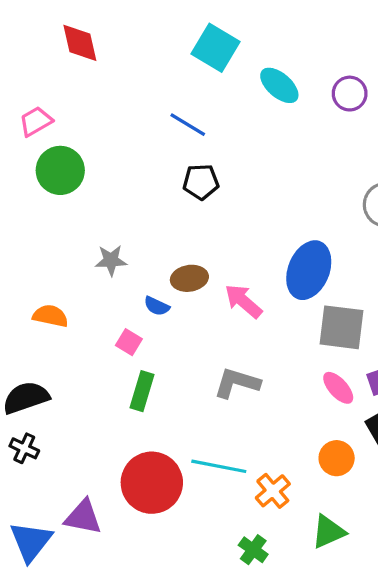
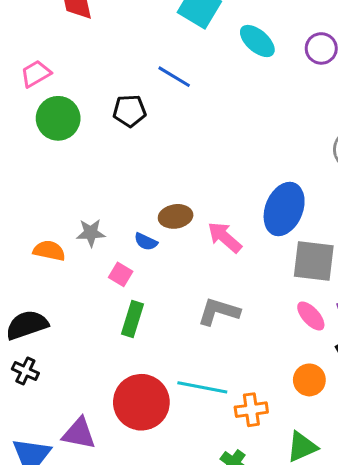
black pentagon: (201, 182) -> (129, 111), moved
gray star: (111, 260) -> (91, 233), moved
orange cross: (273, 491) -> (251, 410), turned 32

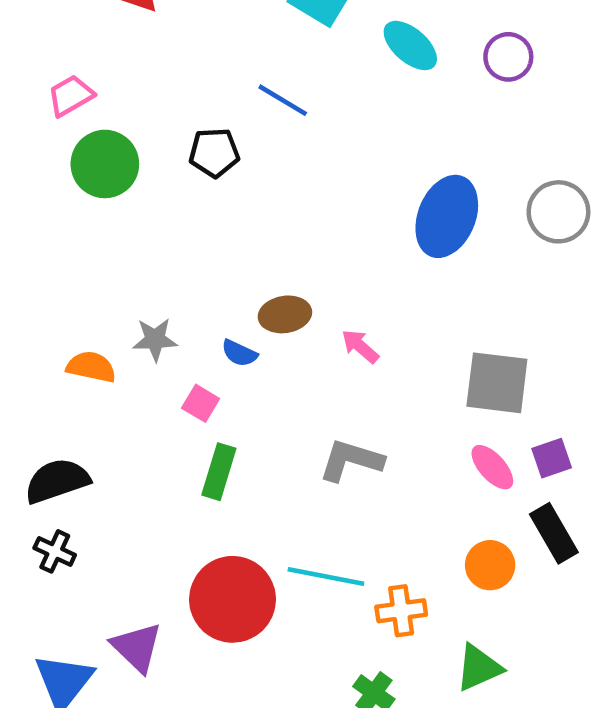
blue ellipse: (284, 209) -> (447, 216), moved
pink arrow: (225, 237) -> (360, 346), size x0.7
purple triangle: (79, 433) -> (137, 647), turned 33

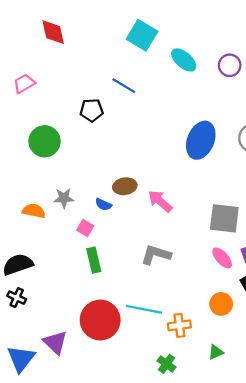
green circle: (105, 164) -> (45, 141), moved
pink arrow: (360, 346) -> (160, 201), size x1.4
green rectangle: (219, 472) -> (94, 260), turned -30
green triangle: (479, 668) -> (216, 352), size x0.7

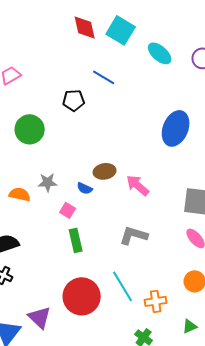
red diamond: (53, 32) -> (85, 27), moved
cyan line: (144, 309) -> (123, 286), turned 48

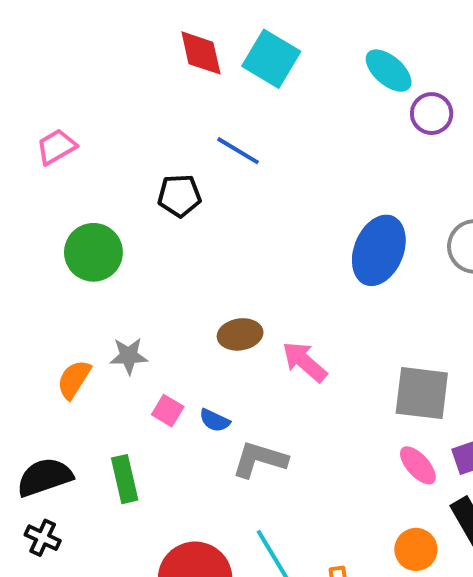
cyan ellipse: (160, 53) -> (389, 71), moved
blue semicircle: (85, 188) -> (215, 420), moved
orange semicircle: (20, 194) -> (74, 379), turned -70
gray L-shape: (134, 235) -> (260, 460), moved
green rectangle: (76, 240) -> (125, 479), moved

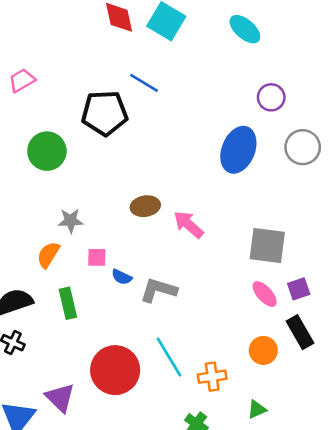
purple circle: (432, 114) -> (271, 97), moved
black pentagon: (179, 196) -> (105, 113), size x1.6
orange semicircle: (74, 379) -> (48, 255), moved
pink square: (168, 411) -> (97, 257), turned -30
blue semicircle: (215, 420) -> (122, 277), moved

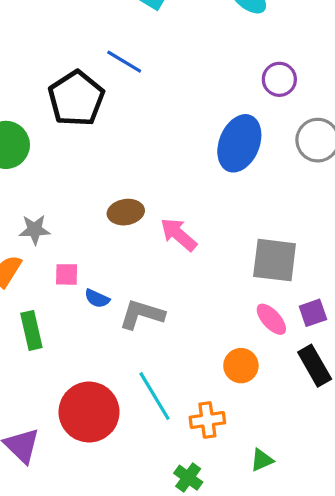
black pentagon: (105, 113) -> (76, 99), turned -30
orange circle: (263, 350) -> (241, 366), moved

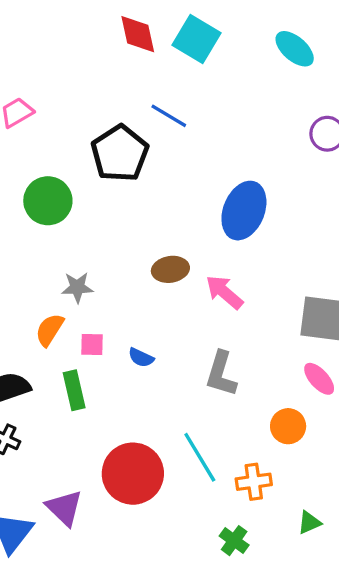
blue ellipse: (239, 143) -> (244, 211), moved
pink square: (67, 274) -> (92, 345), moved
gray L-shape: (142, 314) -> (221, 374), moved, turned -90

